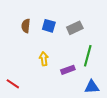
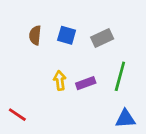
purple rectangle: (68, 70) -> (86, 83), moved

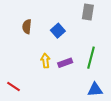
blue square: (67, 35) -> (58, 31), moved, turned 32
gray rectangle: (102, 38) -> (88, 12), moved, turned -56

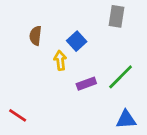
green line: (91, 58) -> (121, 77), turned 30
yellow arrow: (45, 61) -> (60, 60), moved

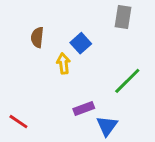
purple rectangle: (86, 84) -> (84, 109), moved
blue triangle: (126, 119) -> (107, 126), moved, turned -50

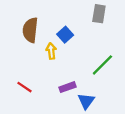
brown semicircle: (37, 37) -> (30, 30), size x1.5
red line: (18, 122) -> (24, 87), moved

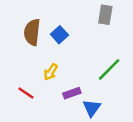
blue square: (65, 35) -> (59, 35), moved
yellow arrow: (51, 51) -> (51, 72), moved, turned -140

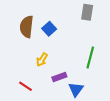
green line: (109, 69) -> (90, 58), turned -30
red line: (26, 93) -> (26, 86), moved

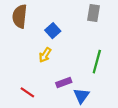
brown semicircle: (27, 27) -> (20, 16), moved
yellow arrow: (42, 60) -> (45, 55), moved

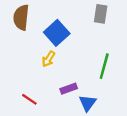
blue square: (53, 31) -> (57, 33), size x1.5

